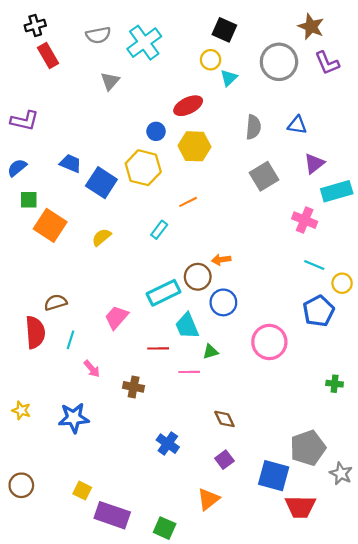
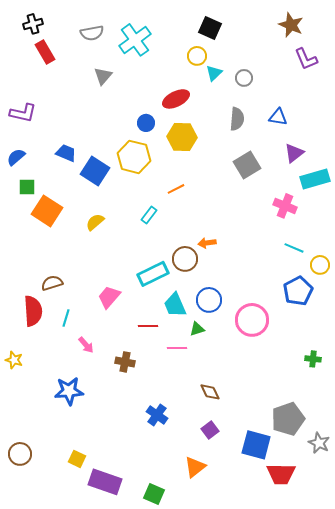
gray circle: (279, 62) -> (244, 78), moved, size x0.5
blue circle: (223, 302) -> (209, 300), moved
yellow star: (21, 410) -> (14, 360), moved

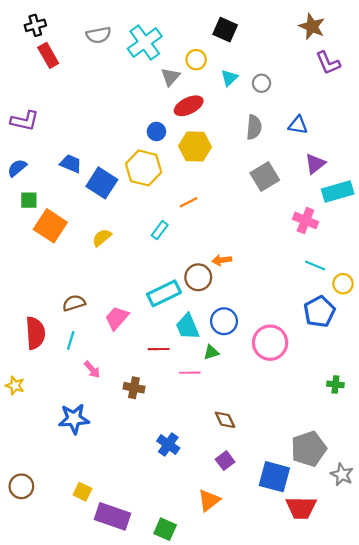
yellow circle: (197, 56) -> (196, 60), moved
gray triangle: (103, 76) -> (170, 77), moved
brown semicircle: (52, 283) -> (74, 303), moved

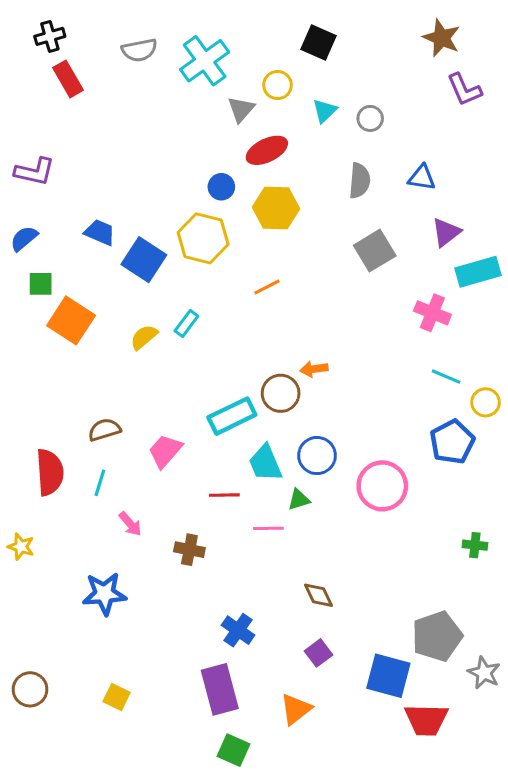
cyan rectangle: (160, 230) -> (186, 323), moved
purple rectangle: (112, 516) -> (220, 689), moved, turned 56

